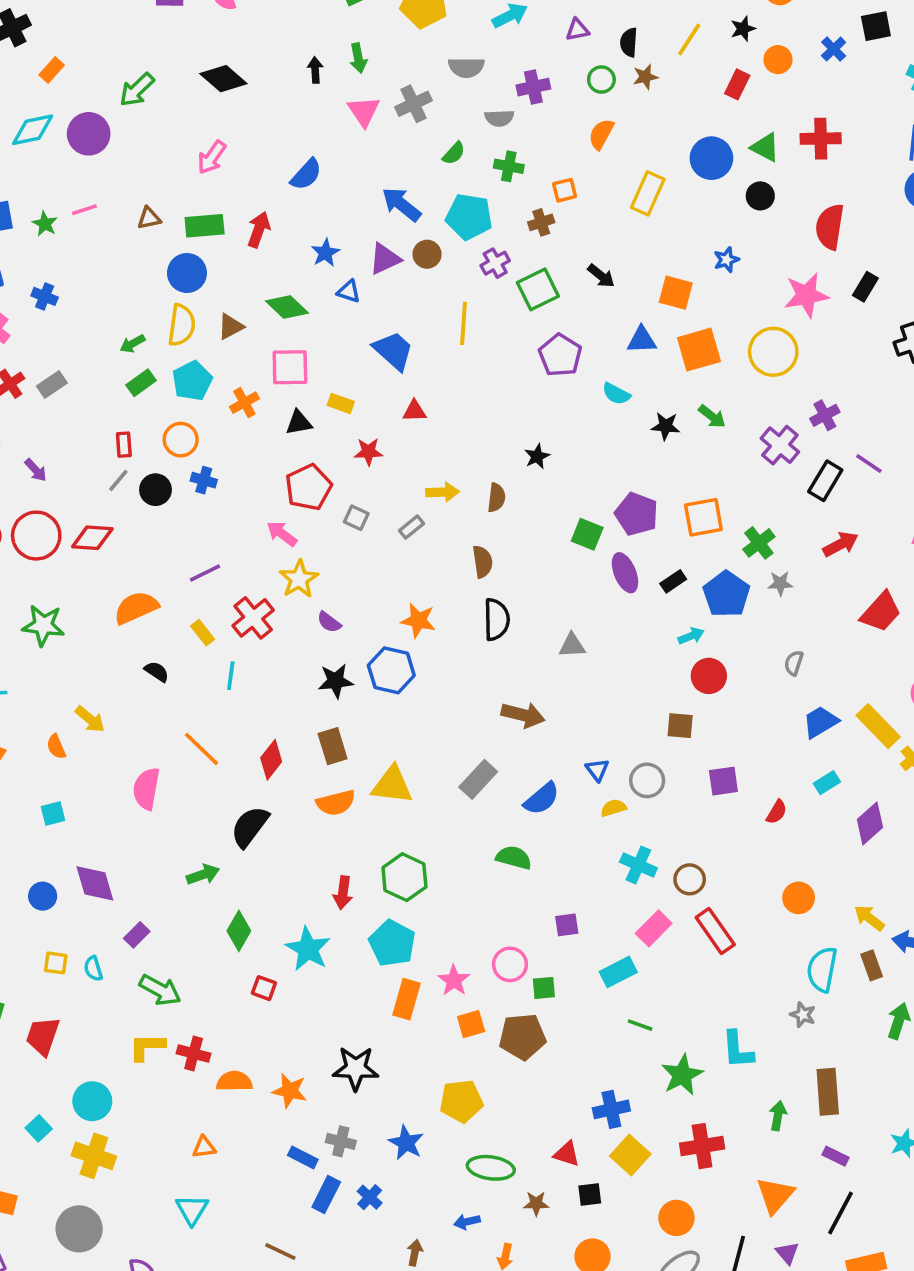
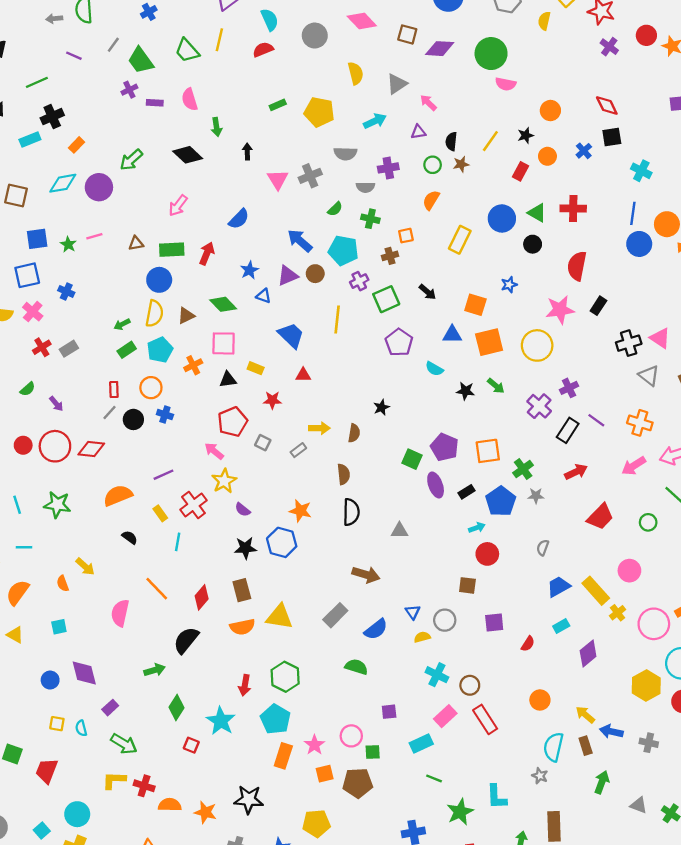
green arrow: (358, 58) -> (216, 127), moved

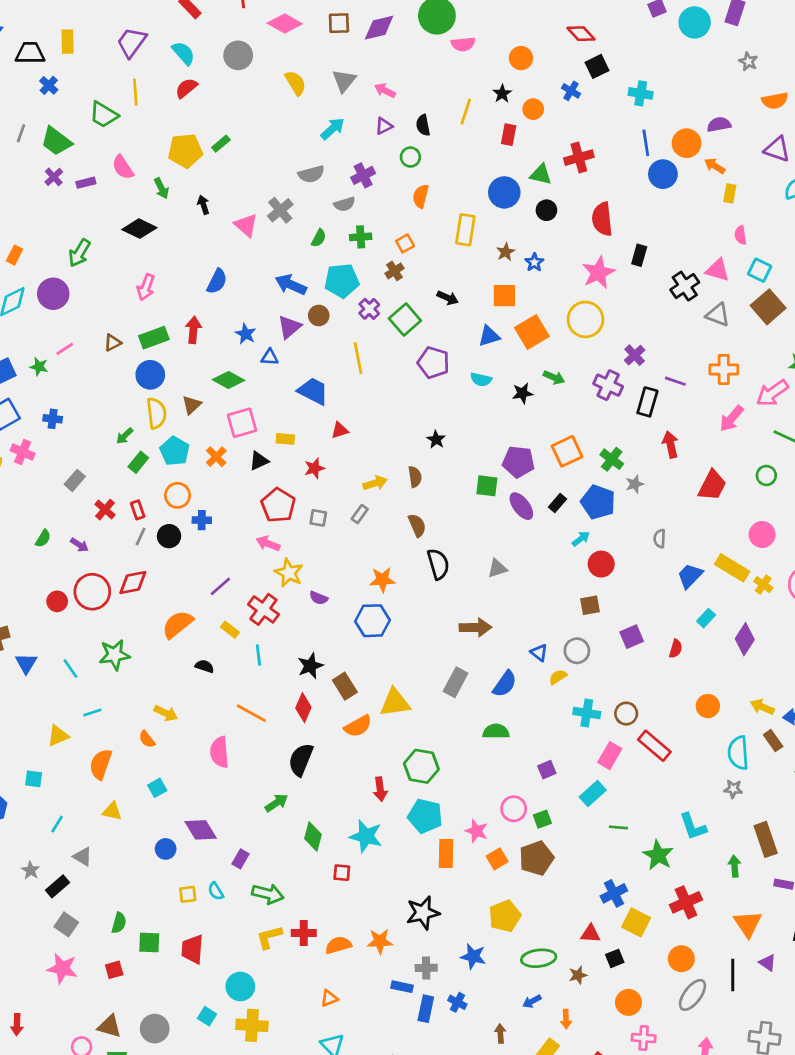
yellow pentagon: (319, 112) -> (185, 151), moved
brown star: (461, 164) -> (506, 252), moved
red cross: (42, 347) -> (105, 510), moved
red arrow: (576, 472) -> (670, 444), turned -60
black star: (245, 548) -> (310, 666), moved

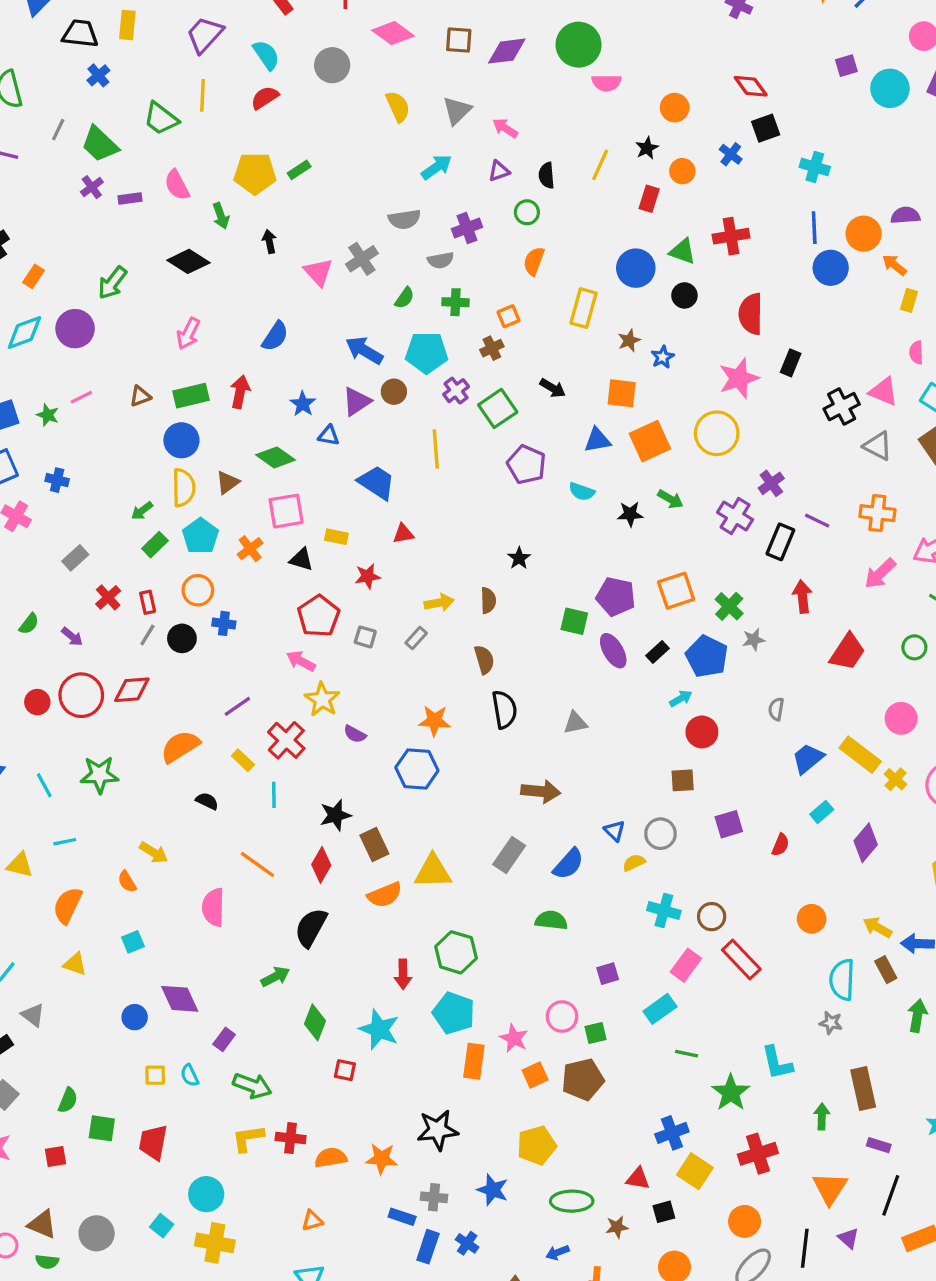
black triangle: (259, 461) -> (301, 559), turned 35
yellow triangle: (58, 736) -> (20, 865), turned 30

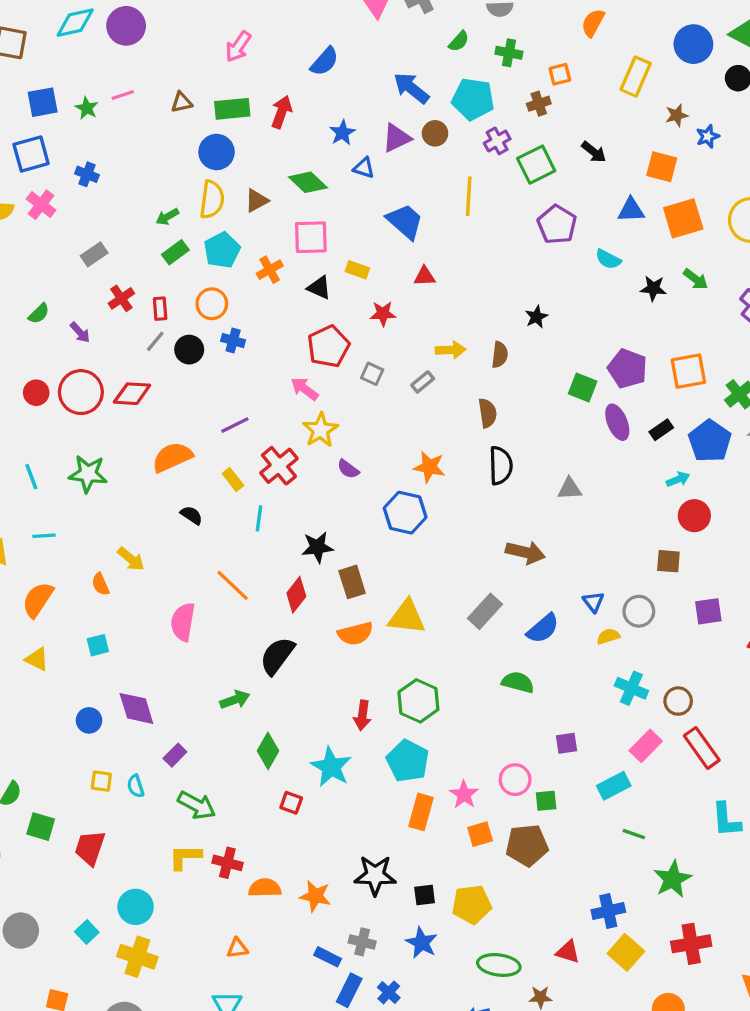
cyan L-shape: (777, 1063) -> (726, 820), moved
black square: (664, 1212) -> (425, 895), moved

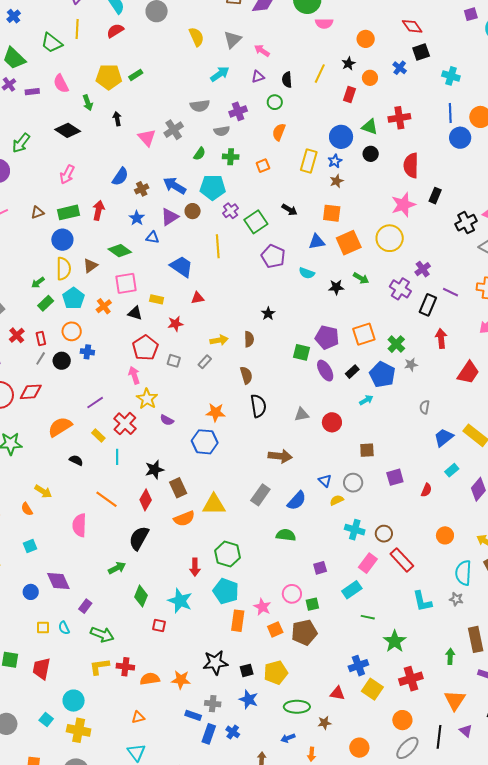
brown cross: (539, 104) -> (142, 189), moved
blue star: (708, 136) -> (335, 161), moved
pink arrow: (305, 389) -> (134, 375), turned 42
red circle: (694, 516) -> (332, 422), moved

